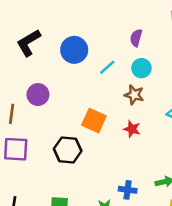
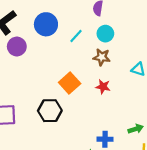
purple circle: (38, 95) -> (17, 47), moved
orange square: (94, 121) -> (70, 83), turned 30

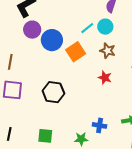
blue circle: (46, 24) -> (52, 40), moved
cyan circle: (105, 34) -> (105, 27), moved
orange square: (70, 83) -> (76, 52), moved

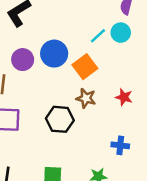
purple circle: (32, 30) -> (23, 60), moved
brown star: (108, 51) -> (86, 98), moved
blue cross: (100, 125) -> (120, 145), moved

